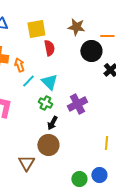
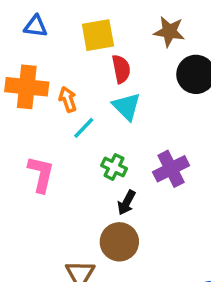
cyan triangle: (49, 82) -> (126, 106), moved

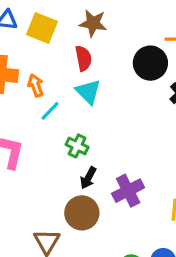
brown star: (169, 32) -> (93, 23), moved
yellow square: (98, 35) -> (42, 28), moved, turned 32
purple cross: (171, 169) -> (128, 191), moved

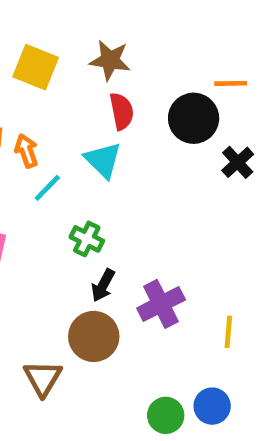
red semicircle: (83, 58) -> (122, 111), moved

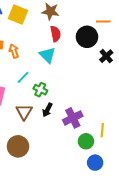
cyan line: (47, 188) -> (23, 77), moved
brown circle: (94, 336) -> (18, 146), moved
brown triangle: (43, 378) -> (24, 112), moved
green circle: (166, 415) -> (86, 141), moved

